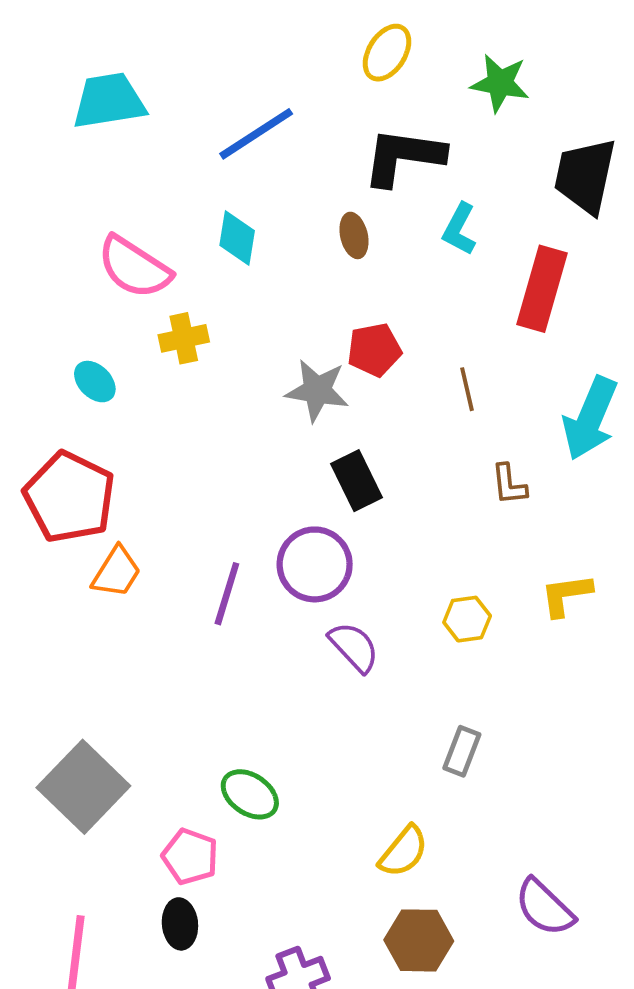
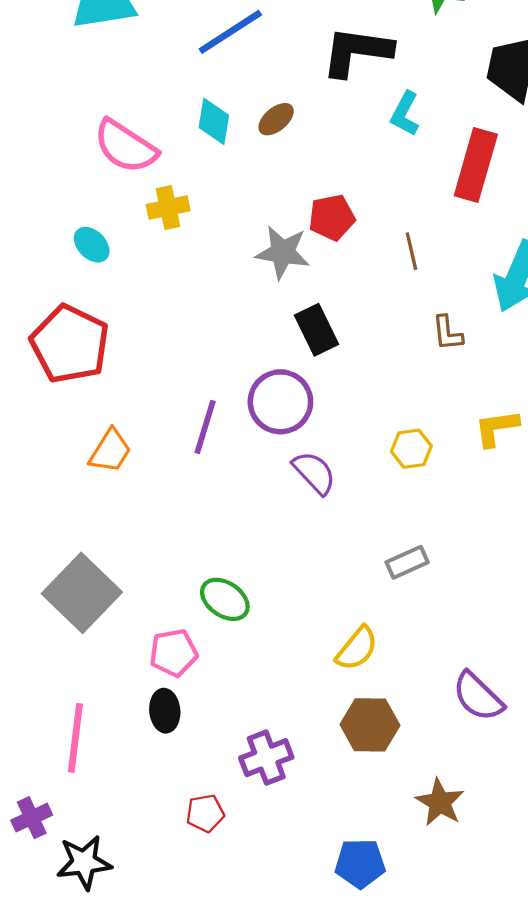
brown ellipse: (354, 235) -> (276, 119), moved, turned 63
orange trapezoid: (116, 572) -> (110, 451), moved
gray rectangle: (462, 751) -> (407, 562), turned 45
pink pentagon: (190, 857) -> (174, 653), turned -30

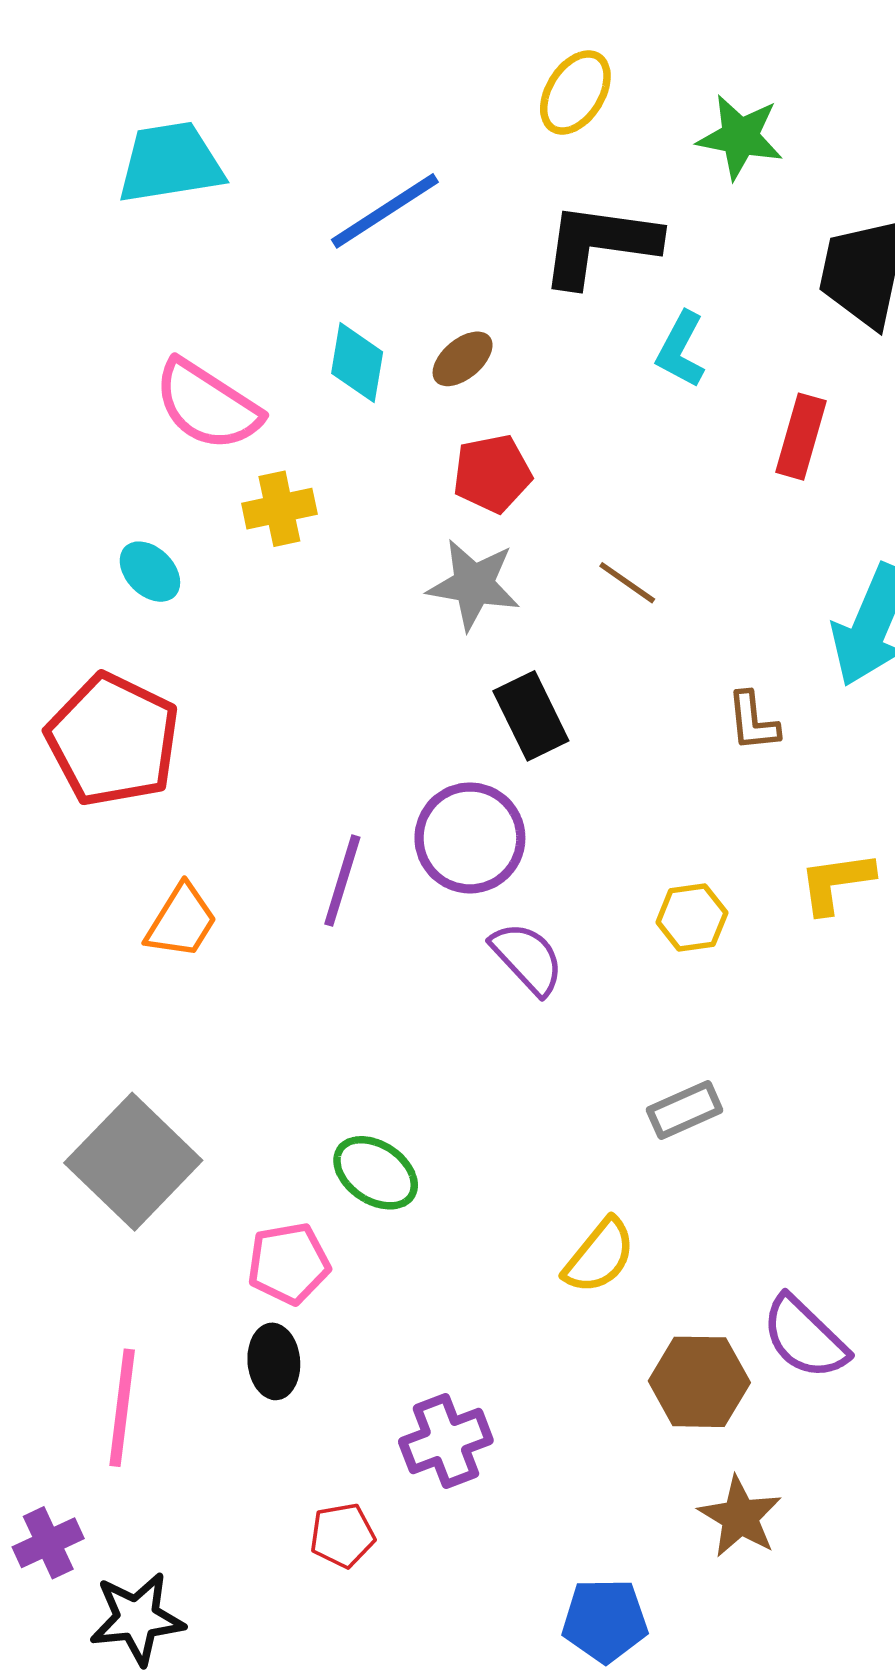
red rectangle: (476, 165) -> (801, 437), size x0.7
red pentagon: (332, 217) -> (492, 474), moved
brown line: (411, 251) -> (627, 583), moved, turned -42
brown hexagon: (370, 725) -> (699, 1382), moved

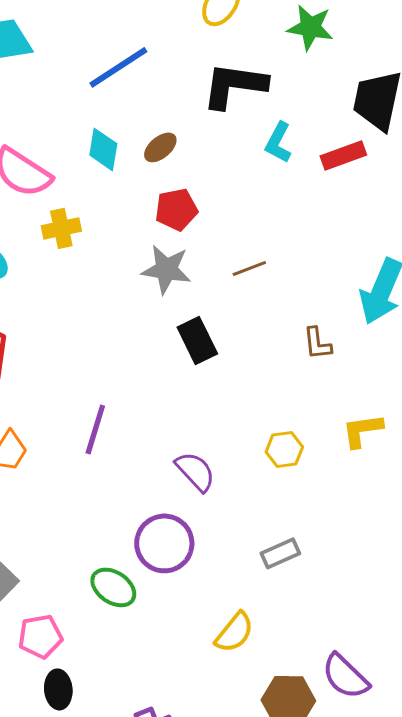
red rectangle: (801, 437) -> (343, 155), moved, turned 54
brown line: (627, 583) -> (249, 268), turned -56
purple circle: (470, 838) -> (164, 543), moved
pink pentagon: (289, 1263) -> (40, 636), moved

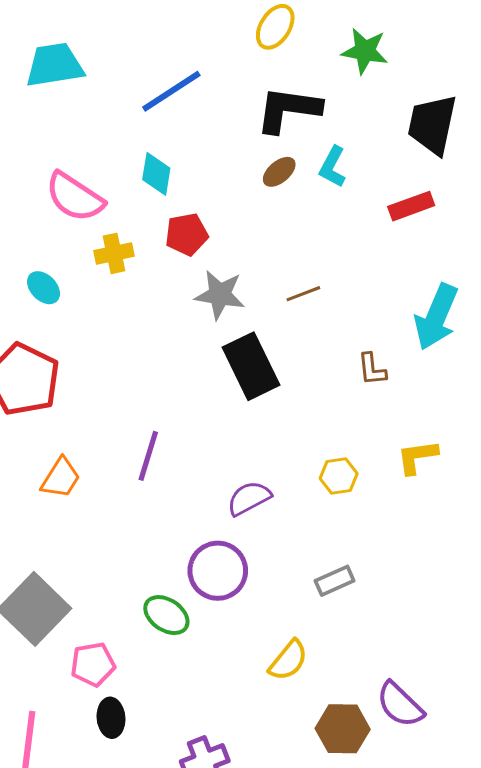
brown ellipse: (160, 147) -> (279, 172), moved
red rectangle: (343, 155) -> (411, 206), moved
red pentagon: (176, 209) -> (187, 234), moved
black rectangle: (197, 340) -> (251, 366), size x1.4
purple semicircle: (195, 471) -> (249, 498), turned -75

